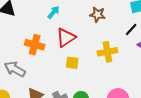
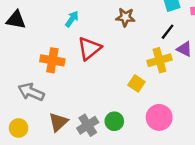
yellow cross: (107, 52) -> (159, 60), moved
yellow square: (72, 63) -> (136, 83), moved, turned 32

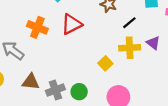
black line: (168, 32) -> (129, 23), moved
brown triangle: (58, 122) -> (31, 82), turned 36

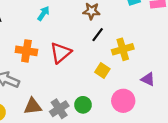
black line: (129, 23) -> (98, 35), moved
red triangle: (72, 24) -> (61, 53), moved
purple triangle: (153, 43) -> (148, 79), moved

